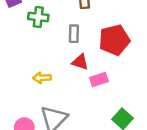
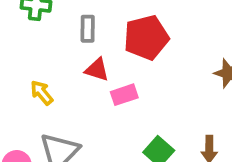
yellow arrow: (42, 78) -> (42, 93), turned 54

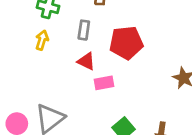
yellow arrow: (42, 93) -> (42, 40), moved, turned 48

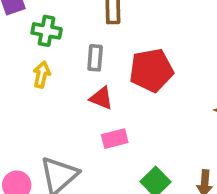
pink rectangle: (104, 83) -> (115, 139), moved

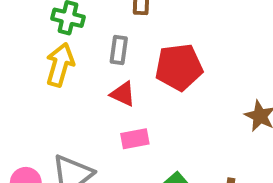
yellow arrow: (42, 75) -> (60, 65), size x1.5

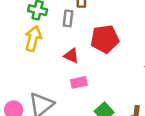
gray rectangle: (119, 50) -> (68, 18), moved

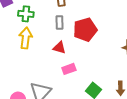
gray rectangle: (68, 18) -> (60, 23), moved

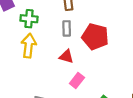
red pentagon: (85, 30) -> (95, 37), turned 30
pink rectangle: (69, 69) -> (77, 80), turned -32

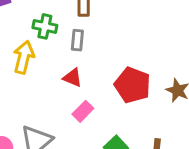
green cross: (29, 19) -> (45, 26), moved
red pentagon: (95, 37) -> (133, 85), moved

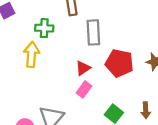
gray rectangle: (77, 40) -> (93, 32), moved, size x1.5
red triangle: (73, 78) -> (83, 68), moved, turned -49

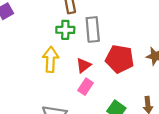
green cross: (44, 28) -> (65, 30), moved
yellow arrow: (32, 54) -> (51, 59), moved

